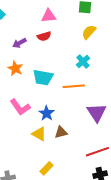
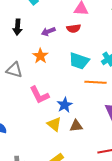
cyan trapezoid: (43, 77) -> (79, 61), moved

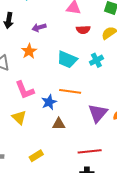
red semicircle: (74, 28) -> (83, 30), moved
orange line: (96, 82) -> (70, 91), moved
yellow triangle: (54, 124) -> (19, 117), moved

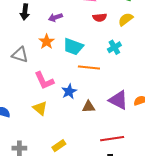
cyan trapezoid: (67, 59) -> (73, 47), moved
orange line: (70, 91) -> (89, 68), moved
purple triangle: (98, 113) -> (118, 100), turned -40
brown triangle: (59, 124) -> (88, 107), moved

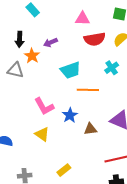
red semicircle: (100, 17) -> (95, 39), size x1.5
orange star: (47, 42) -> (32, 56), moved
cyan trapezoid: (73, 47) -> (70, 70), turned -35
gray triangle: (20, 55) -> (15, 70), moved

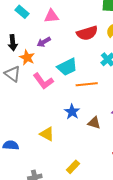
pink triangle: (82, 19) -> (52, 16), moved
gray triangle: (15, 70) -> (12, 74), turned 30
pink L-shape: (44, 106) -> (43, 81), moved
brown triangle: (90, 129) -> (94, 123), turned 32

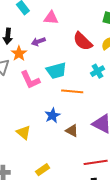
red semicircle: (87, 33) -> (83, 41), turned 50

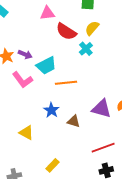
pink triangle: (51, 18) -> (47, 13), moved
purple arrow: (38, 42) -> (25, 54), moved, turned -128
cyan cross: (98, 71) -> (86, 49), moved

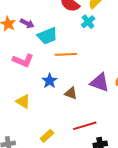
pink L-shape: (23, 80) -> (23, 60), moved, turned -35
red line: (103, 148) -> (85, 126), moved

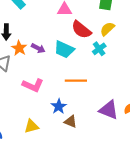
cyan trapezoid: (47, 36) -> (64, 50), moved, turned 45
brown triangle: (71, 93) -> (71, 122), moved
yellow triangle: (23, 101) -> (31, 126), turned -49

